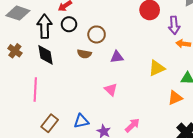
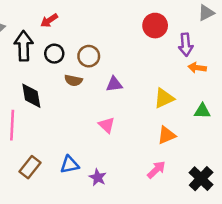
black circle: (69, 24) -> (54, 54), moved
black diamond: (46, 55) -> (31, 96), moved
orange triangle: (175, 98) -> (167, 135), moved
pink arrow: (132, 125) -> (156, 170), moved

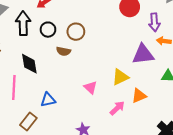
purple triangle: (114, 84) -> (143, 54), moved, size x1.6
yellow triangle: (164, 98) -> (120, 77), moved
blue triangle: (70, 165) -> (48, 100), moved
pink arrow: (156, 170) -> (117, 108), moved

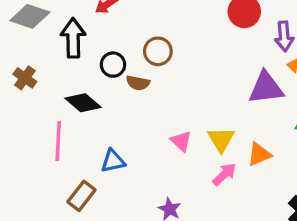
black circle: (48, 30) -> (113, 65), moved
black diamond: (29, 64) -> (83, 103), turned -40
yellow triangle: (120, 77) -> (221, 139), moved, turned -36

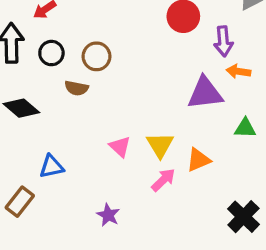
black circle: (113, 65) -> (51, 53), moved

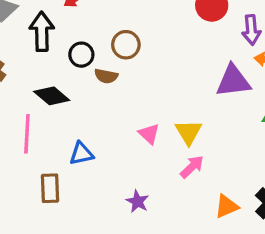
black circle: (51, 53) -> (81, 55), moved
orange triangle: (198, 160) -> (227, 206), moved
brown rectangle: (20, 202) -> (50, 188), turned -40

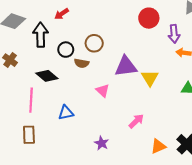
purple triangle: (233, 81) -> (126, 66), moved
yellow triangle: (189, 132) -> (150, 78), moved
pink triangle: (149, 134) -> (103, 91), moved
brown rectangle: (50, 188) -> (29, 135), moved

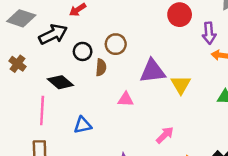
black arrow: (41, 35) -> (53, 34), turned 65
brown semicircle: (82, 63) -> (101, 67), turned -96
pink triangle: (103, 91) -> (126, 99), turned -40

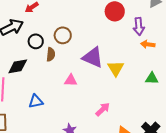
purple triangle: (153, 71) -> (93, 57), turned 30
black diamond: (60, 82) -> (18, 66), turned -50

